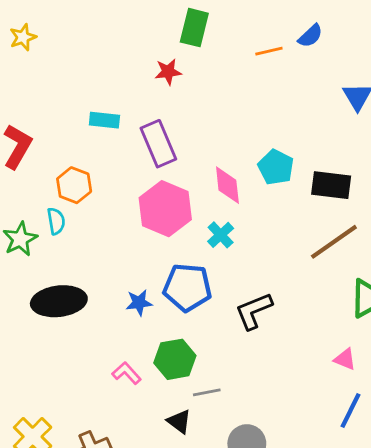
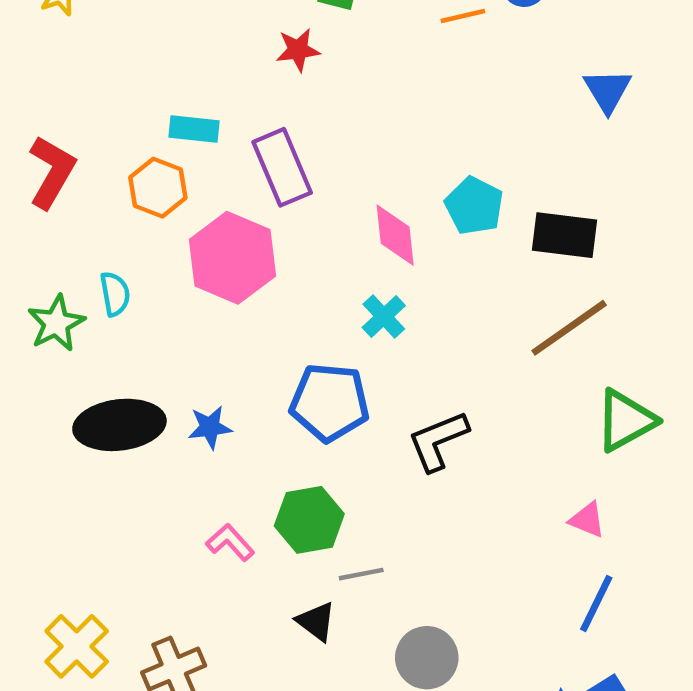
orange hexagon: (74, 185) -> (158, 188), moved
pink hexagon: (165, 209) -> (232, 258), moved
blue star: (139, 303) -> (210, 427), moved

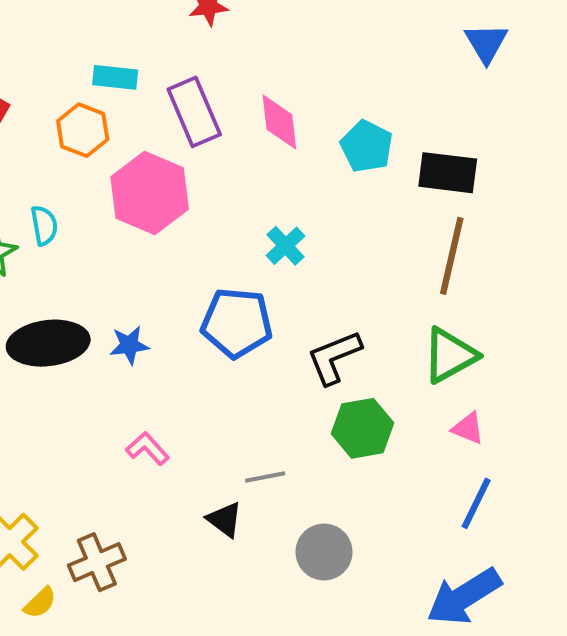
pink diamond: (395, 235) -> (279, 122), moved
brown line: (569, 328) -> (452, 256), turned -42
green triangle: (626, 420) -> (450, 355), moved
green hexagon: (309, 520) -> (363, 428), moved

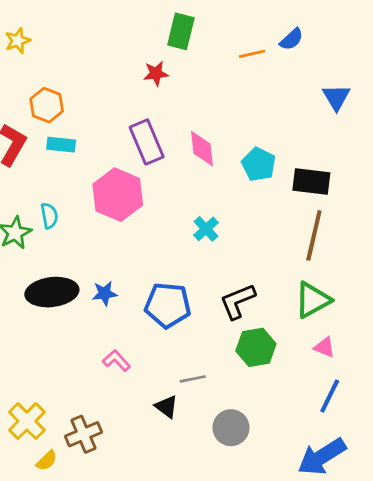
cyan rectangle: (115, 77) -> (61, 145), moved
orange hexagon: (83, 130) -> (47, 105), moved
blue pentagon: (237, 323) -> (168, 305), moved

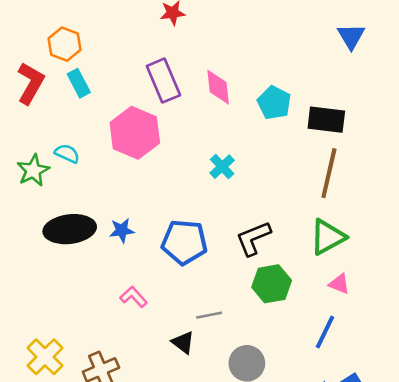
cyan rectangle: (61, 145) -> (79, 83), turned 56
cyan semicircle: (49, 216) -> (67, 154), turned -55
blue line: (330, 396) -> (325, 332), moved

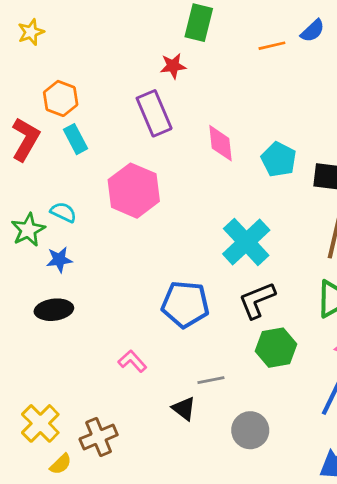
purple rectangle: (163, 81) -> (154, 113), moved
cyan cross: (222, 167) -> (246, 242), moved, size x1.8
black ellipse: (70, 229) -> (54, 310), moved, size x0.7
blue star: (122, 230) -> (59, 260), moved

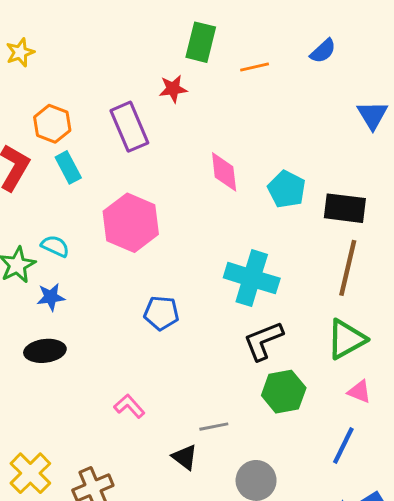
orange line: (272, 46) -> (255, 67), moved
purple rectangle: (154, 113) -> (129, 127), moved
cyan cross: (246, 242) -> (252, 278), turned -30
blue pentagon: (185, 304) -> (161, 313), moved, size x0.7

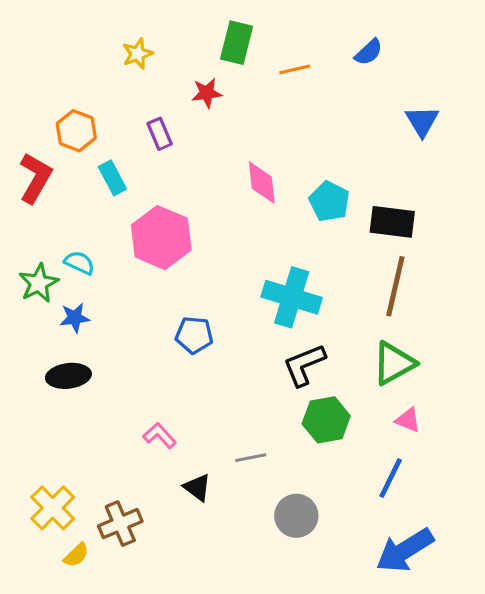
yellow star: (20, 52) -> (138, 54), moved
purple rectangle: (129, 127) -> (160, 134), size x0.6
cyan rectangle: (68, 167) -> (112, 178), moved
black triangle: (185, 457) -> (197, 487), moved

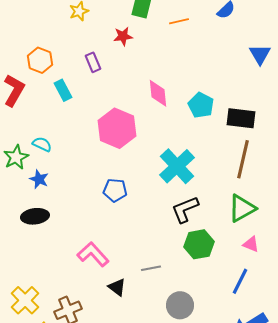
pink hexagon: (161, 238) -> (117, 128), moved
cyan cross: (292, 297) -> (177, 166), turned 30
blue star: (75, 318) -> (39, 179), turned 30
pink L-shape: (160, 436) -> (93, 254), size x1.5

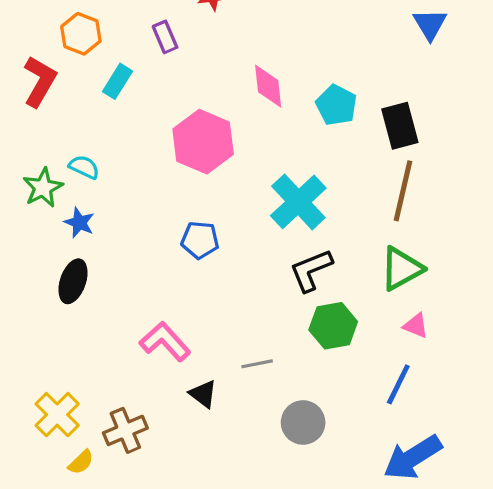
cyan rectangle: (63, 90) -> (117, 81), turned 60
black rectangle: (241, 118) -> (400, 126), turned 68
black ellipse: (35, 216) -> (73, 281), turned -64

